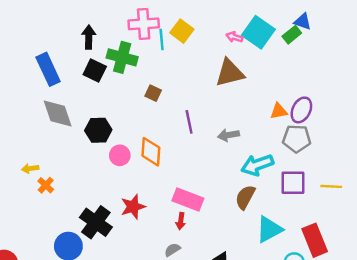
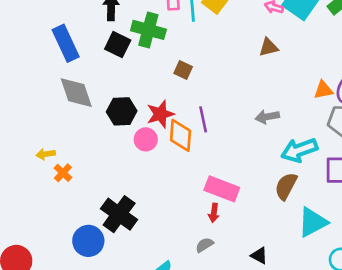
brown triangle: (230, 73) -> (269, 47), size x0.6
purple line: (189, 122) -> (203, 119), moved
red star: (133, 207) -> (160, 114), moved

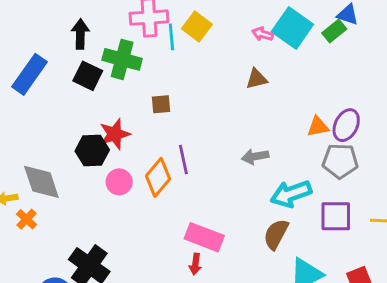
blue rectangle: (66, 43) -> (29, 74), turned 60
brown square: (183, 70) -> (161, 104), turned -30
gray diamond: (76, 93) -> (41, 182), moved
red star: (160, 114) -> (115, 134), moved
orange diamond: (180, 135) -> (158, 177), turned 36

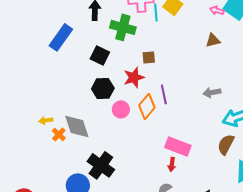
black square: (88, 76) -> (100, 55), moved
red star: (115, 134) -> (134, 77), moved
gray diamond: (41, 182) -> (77, 126), moved

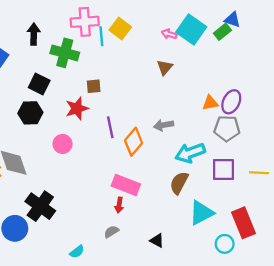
brown triangle: (213, 40) -> (165, 67), turned -35
black hexagon: (103, 88) -> (30, 113), moved
orange diamond: (147, 106) -> (134, 142), moved

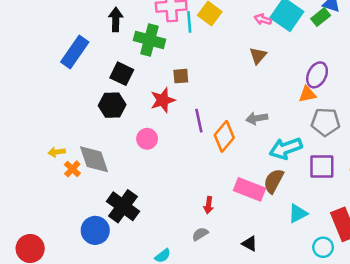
purple ellipse: (231, 102) -> (317, 75), moved
pink rectangle: (126, 185) -> (250, 189), moved
cyan triangle: (201, 213) -> (298, 214), size x0.7

